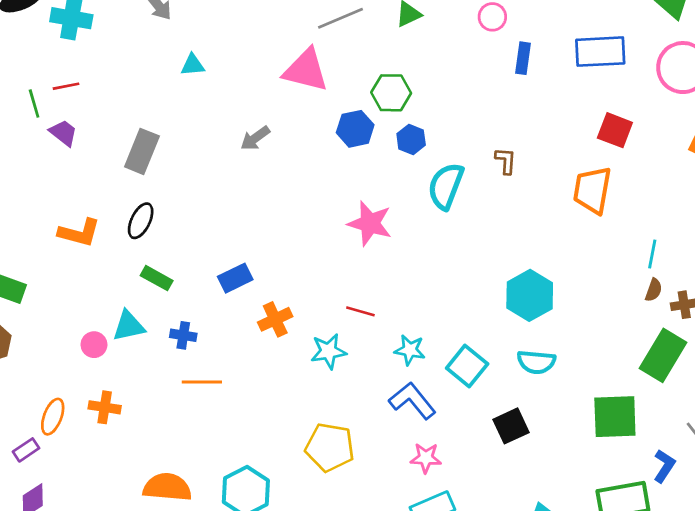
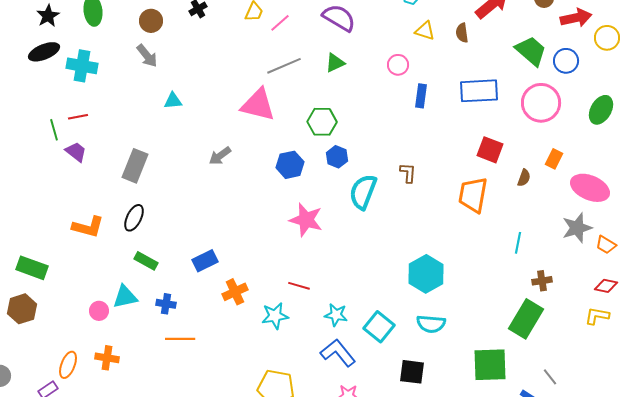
blue hexagon: (355, 129) -> (290, 165), moved
brown semicircle: (654, 290) -> (524, 178), moved
black square: (511, 426) -> (412, 372), turned 32

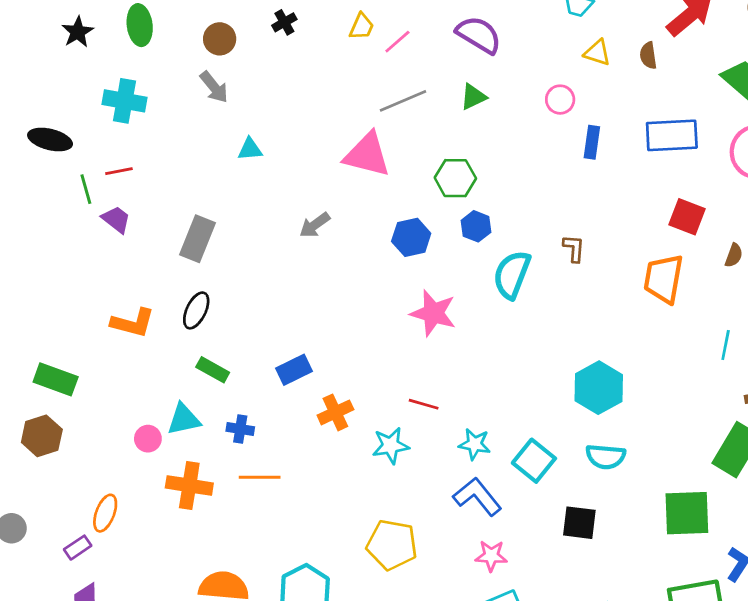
black ellipse: (44, 52) -> (50, 140), moved, turned 36
orange cross: (107, 358) -> (189, 486), moved, size x1.4

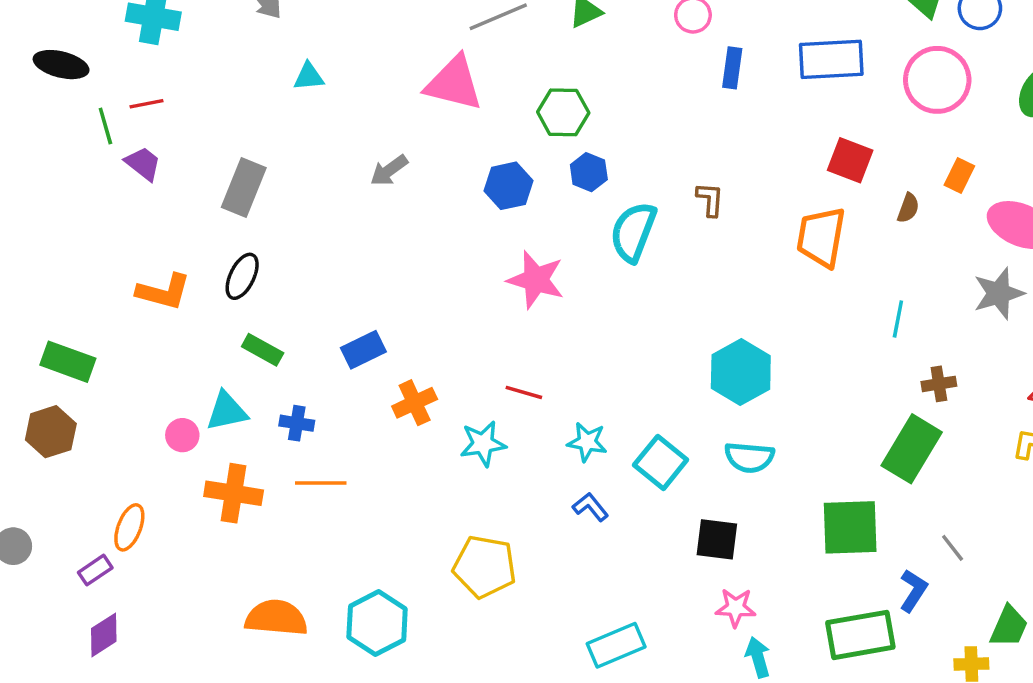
blue L-shape: (477, 497) -> (591, 507), size x0.6
pink star: (491, 556) -> (736, 608), moved

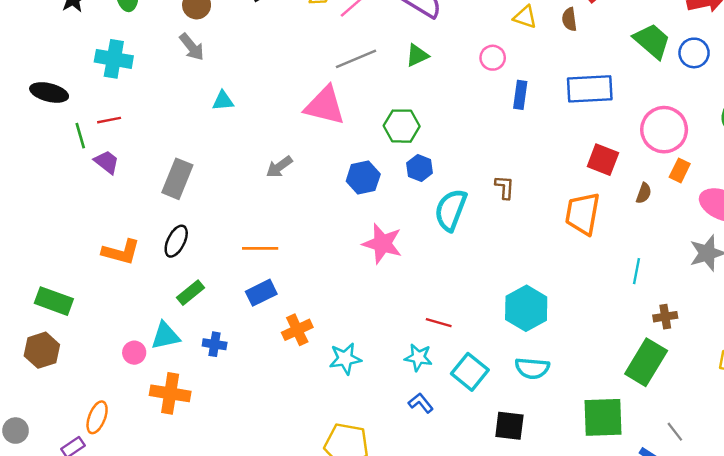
pink circle: (937, 80) -> (664, 130), moved
green rectangle: (263, 350) -> (191, 293), turned -68
red line: (524, 392) -> (439, 323), moved
orange line: (321, 483) -> (260, 248), moved

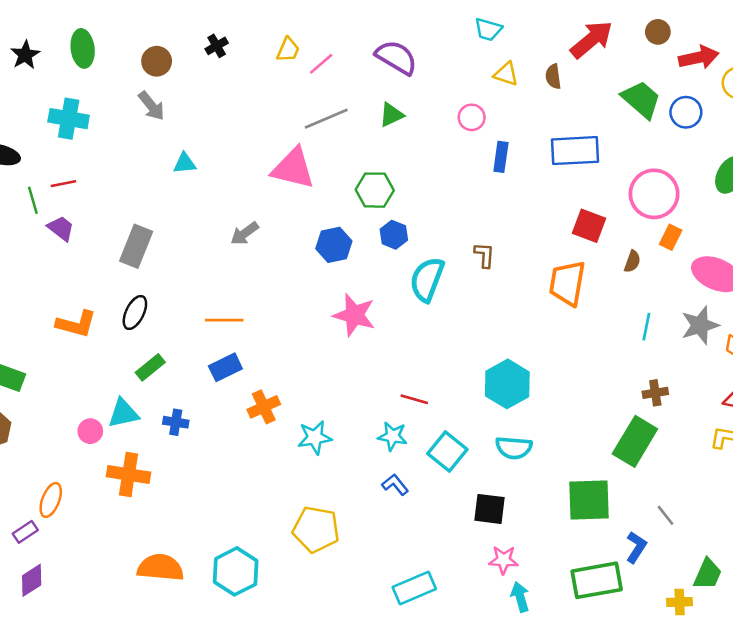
cyan line: (637, 271) -> (646, 327), moved

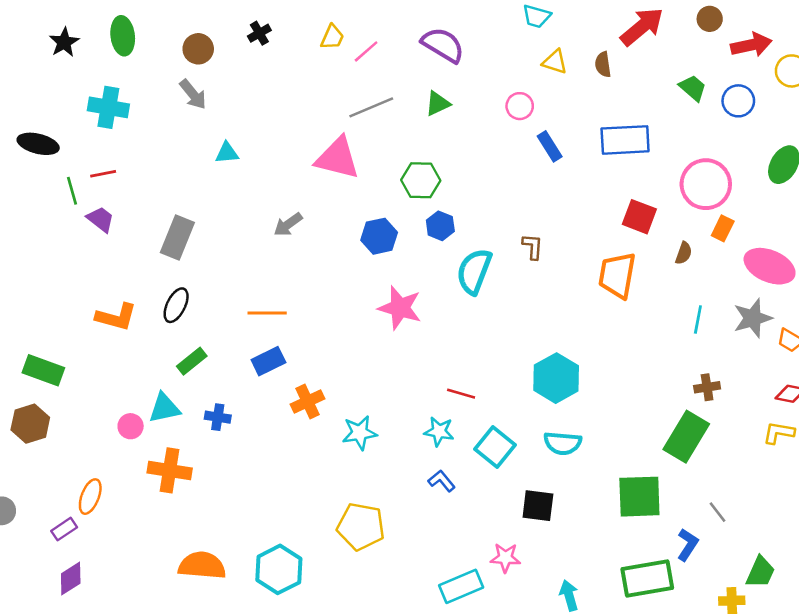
green trapezoid: (641, 99) -> (693, 88), size x0.7
blue rectangle: (501, 157) -> (550, 146), turned -40
pink star: (504, 560) -> (505, 558), moved

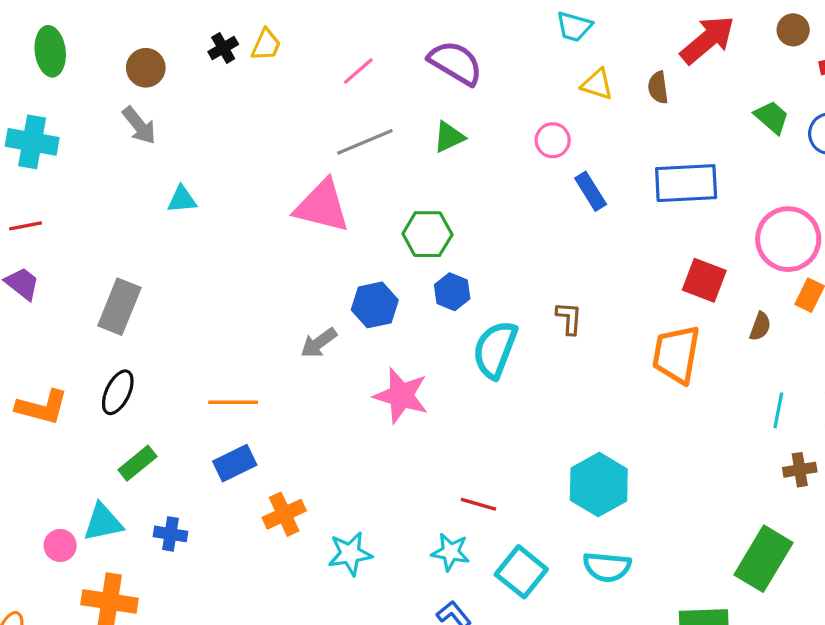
yellow trapezoid: (332, 37) -> (266, 45), moved
gray arrow: (288, 224) -> (319, 343), moved
brown cross: (707, 387) -> (800, 470), moved

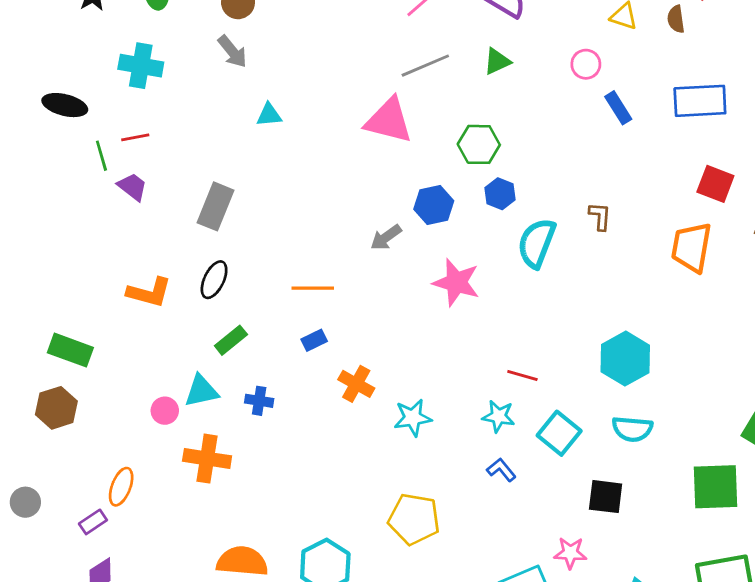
blue rectangle: (235, 463) -> (314, 340), size x0.7
orange cross: (284, 514) -> (356, 384), turned -36

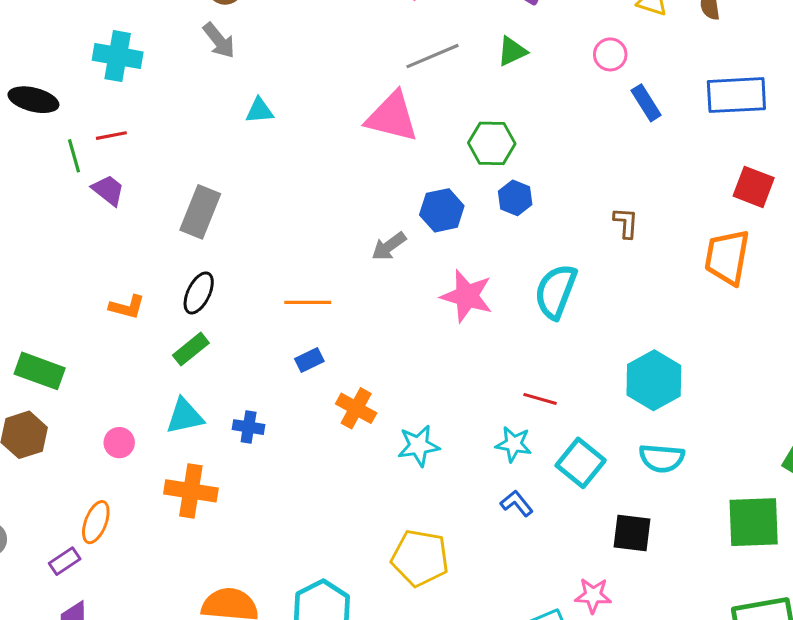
cyan semicircle: (537, 243) -> (556, 291), moved
orange L-shape: (149, 292) -> (127, 307), size x0.7
green rectangle: (231, 340) -> (191, 349), moved
pink circle: (165, 411) -> (119, 443), moved

